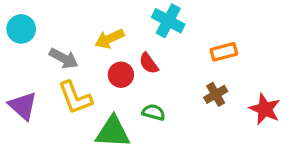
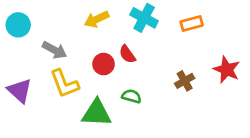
yellow arrow: (109, 39) -> (97, 19), moved
orange rectangle: (224, 52) -> (192, 23), moved
red star: (265, 109) -> (227, 70), moved

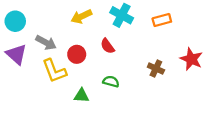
red circle: (104, 64) -> (77, 54), moved
brown cross: (185, 81) -> (156, 68), turned -35
purple triangle: (20, 91) -> (16, 54), moved
green triangle: (97, 113) -> (81, 96), size x0.6

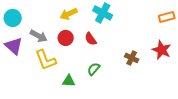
orange rectangle: (162, 20) -> (167, 17), moved
red circle: (77, 54) -> (66, 38), moved
green semicircle: (111, 82) -> (94, 69), turned -64

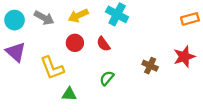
gray arrow: (39, 36) -> (44, 18), moved
red star: (162, 50) -> (184, 57), turned 30
green triangle: (69, 81) -> (69, 94), moved

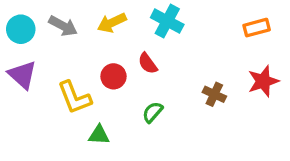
orange rectangle: (190, 19) -> (257, 28), moved
red circle: (75, 43) -> (114, 76), moved

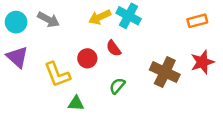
yellow arrow: (112, 23) -> (100, 17), moved
brown cross: (214, 94) -> (165, 72), size x1.6

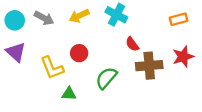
yellow arrow: (100, 17) -> (79, 16), moved
red semicircle: (114, 48) -> (132, 44), moved
brown cross: (165, 72) -> (149, 66), turned -30
green semicircle: (117, 86) -> (106, 78), size x1.5

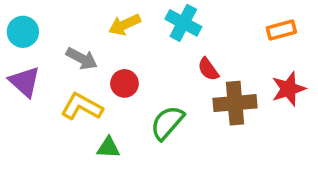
gray arrow: (44, 18) -> (82, 59), moved
yellow L-shape: (52, 68) -> (82, 107), turned 140

